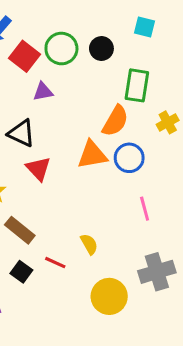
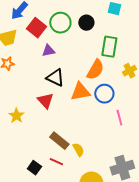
black triangle: (21, 133) -> (55, 78), moved
pink line: (145, 209) -> (119, 118), moved
brown rectangle: (20, 230) -> (59, 141), moved

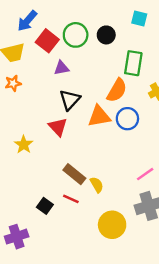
black triangle: (55, 78) -> (70, 100), turned 48
pink line: (119, 118) -> (145, 174), moved, turned 70

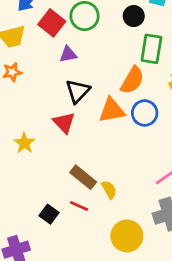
black circle: (106, 35) -> (134, 16), moved

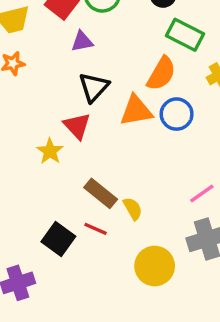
green rectangle: (151, 49) -> (185, 35), turned -72
yellow star: (24, 143) -> (50, 151), moved
black square: (49, 214) -> (58, 239), size x1.4

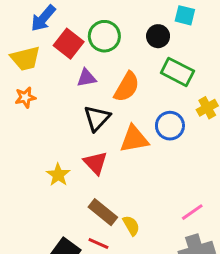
orange semicircle: (161, 74) -> (127, 87), moved
blue circle: (177, 114) -> (170, 126), moved
red triangle: (77, 126) -> (95, 163), moved

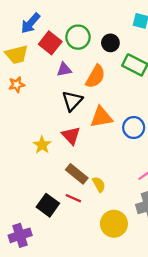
black circle: (158, 36) -> (110, 43), moved
blue circle: (170, 126) -> (134, 128), moved

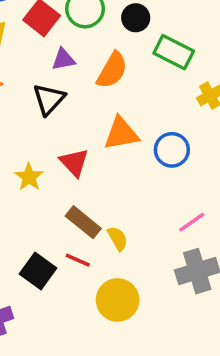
black triangle: (72, 101) -> (49, 99), moved
yellow circle: (114, 224) -> (118, 300), moved

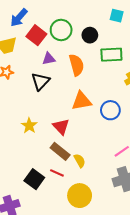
green rectangle: (174, 52) -> (111, 55), turned -30
orange semicircle: (112, 70) -> (76, 65), turned -45
red triangle: (74, 162) -> (61, 127), moved

